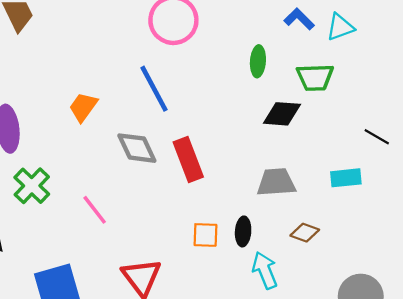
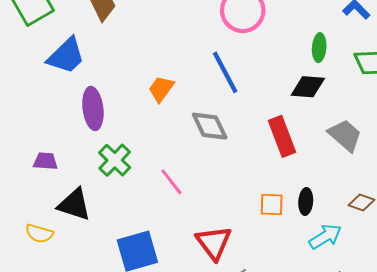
black diamond: (282, 114) -> (308, 87), moved
red rectangle: (188, 160) -> (282, 136), moved
gray trapezoid: (276, 182) -> (345, 135), moved, turned 45
cyan arrow: (265, 270) -> (325, 237), turned 80

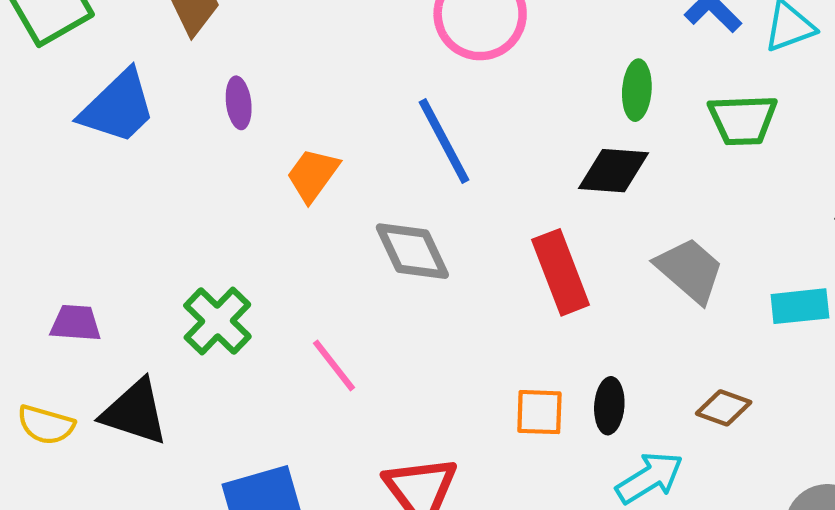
purple ellipse: (93, 109) -> (239, 103), moved, size x0.6
yellow semicircle: (39, 233) -> (46, 425), moved

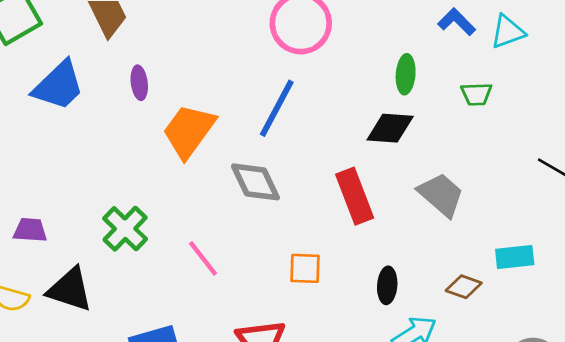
green trapezoid: (743, 120) -> (476, 94), size x0.7
blue line: (444, 141) -> (277, 108), turned 56
orange trapezoid: (313, 175) -> (189, 131), size x1.5
cyan rectangle: (800, 306) -> (515, 257), moved
orange square: (539, 412) -> (305, 268), moved

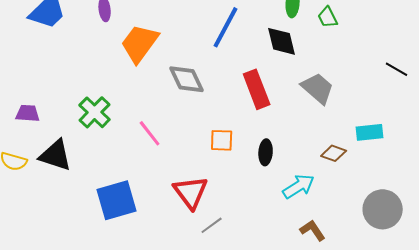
green trapezoid: (476, 94) -> (328, 17), moved, turned 65
blue line: (277, 108) -> (226, 27), moved
black diamond: (390, 128) -> (282, 41), turned 72
black ellipse: (387, 285) -> (266, 152), moved

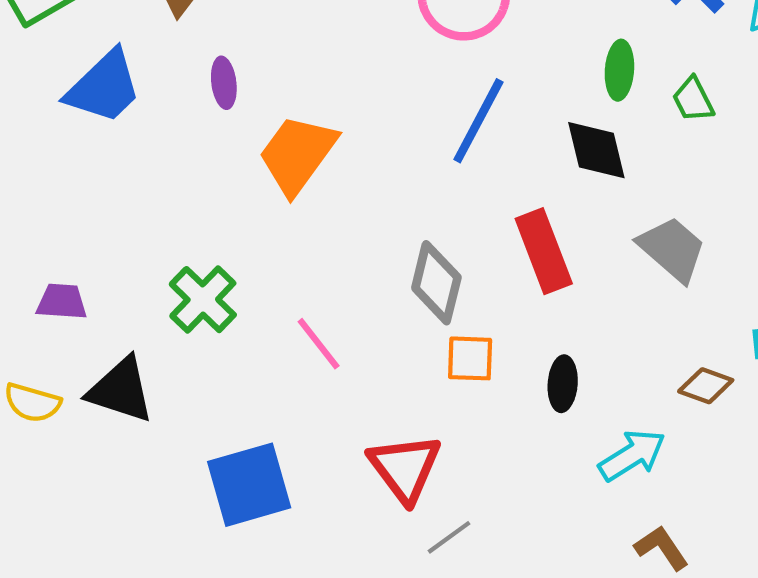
gray diamond: (187, 79) -> (436, 283), moved, turned 39

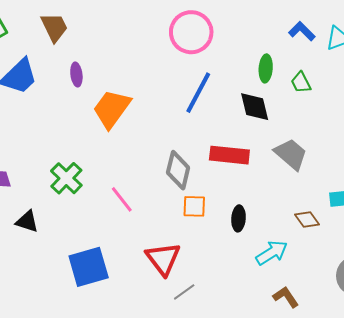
red rectangle: (544, 251) -> (229, 155), turned -63
brown diamond: (706, 386) -> (307, 219), turned 35
black triangle: (121, 390) -> (27, 221), size x0.7

